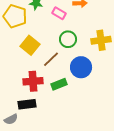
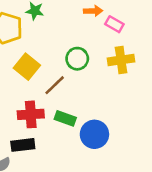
pink rectangle: (59, 13) -> (114, 24), moved
blue circle: (81, 67) -> (94, 134), moved
green rectangle: (59, 84) -> (65, 118), turned 42

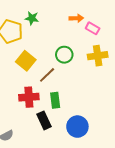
green rectangle: (65, 118) -> (55, 100), turned 63
blue circle: (94, 134) -> (77, 127), moved
black rectangle: (23, 145) -> (44, 120), moved, turned 72

